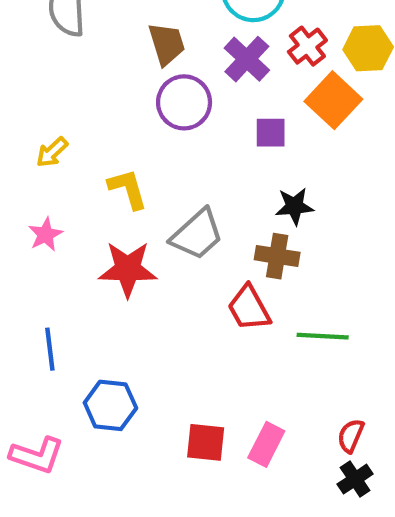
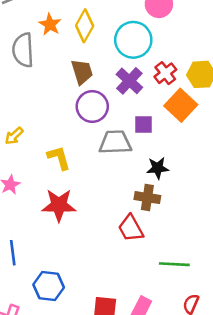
gray trapezoid: (197, 234) -> (115, 142), moved, turned -140
green line: (323, 336) -> (174, 264), moved

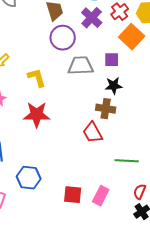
purple square: (144, 124) -> (112, 60), moved

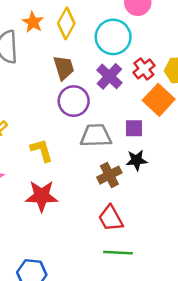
brown cross: (106, 109) -> (109, 175), moved, turned -36
green line: (127, 161) -> (118, 253), moved

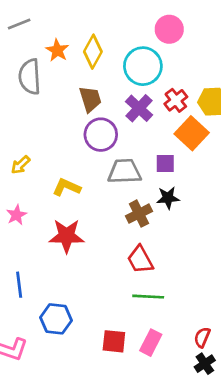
yellow L-shape: (42, 150) -> (67, 187), turned -50

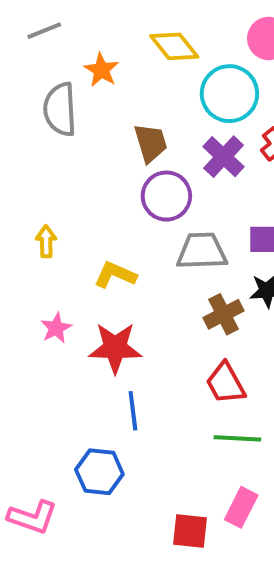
yellow diamond: (93, 52) -> (174, 46), moved, turned -68
yellow arrow: (20, 165) -> (46, 241), turned 132
pink star: (17, 215) -> (56, 328), moved
blue line: (19, 285) -> (133, 411), moved
red square: (114, 341) -> (190, 531), moved

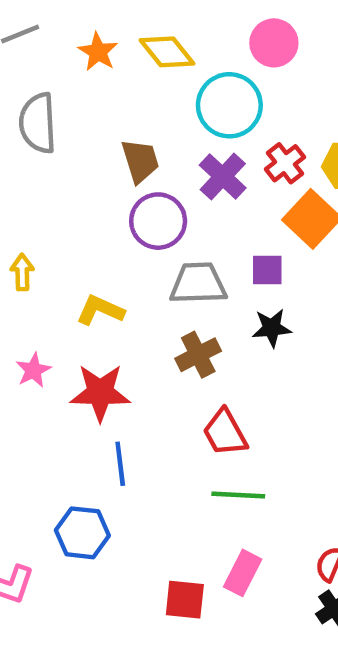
orange star: (101, 70) -> (98, 52), moved
brown cross: (224, 314) -> (198, 355), moved

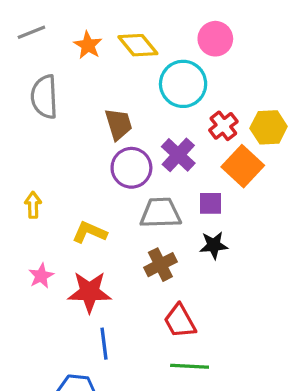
purple cross: (223, 177) -> (178, 155), moved

